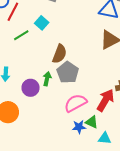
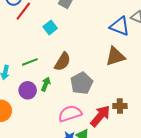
green line: (21, 35) -> (30, 62), moved
gray pentagon: (68, 72) -> (82, 83), moved

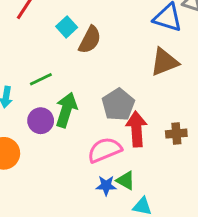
brown semicircle: (63, 62) -> (90, 40), moved
green arrow: (46, 84) -> (66, 110), size x1.6
red arrow: (100, 116) -> (137, 129), moved, turned -40

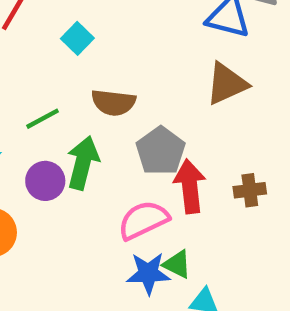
brown semicircle: (90, 40) -> (113, 103), moved, turned 72
blue star: (106, 186) -> (148, 273), size x1.4

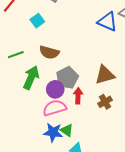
brown triangle: (227, 84) -> (105, 75), moved
purple circle: (45, 181) -> (55, 89), moved
red arrow: (190, 186) -> (78, 96), size x0.7
brown cross: (250, 190) -> (105, 102), turned -32

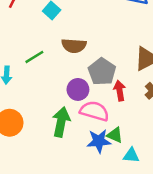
green arrow: (31, 78) -> (61, 122), moved
purple circle: (55, 89) -> (78, 89), moved
pink semicircle: (55, 108) -> (94, 111), turned 45

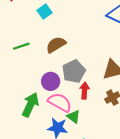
brown semicircle: (74, 46) -> (56, 45), turned 132
green triangle: (115, 135) -> (73, 117), moved

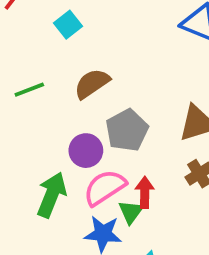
red arrow: (84, 91) -> (145, 192), moved
pink semicircle: (60, 102) -> (105, 188), turned -60
green triangle: (73, 117) -> (131, 212), turned 32

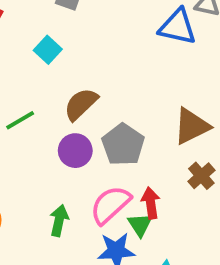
purple circle: (86, 151) -> (75, 151), moved
green arrow: (52, 195) -> (59, 221), size x0.7

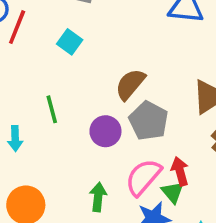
brown semicircle: (81, 104) -> (130, 84), moved
green line: (20, 120) -> (52, 109), turned -68

